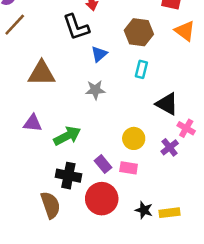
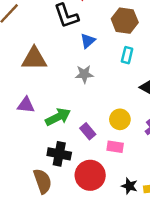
purple rectangle: (103, 164) -> (88, 131), moved

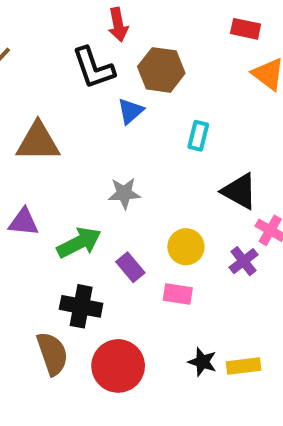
brown hexagon: (125, 21) -> (161, 70), moved
gray star: (84, 74) -> (124, 193), moved
red circle: (90, 175) -> (118, 366), moved

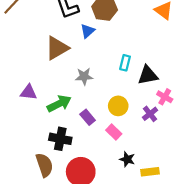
cyan rectangle: (198, 136) -> (125, 63), moved
brown triangle: (38, 142) -> (57, 48), moved, turned -30
black triangle: (239, 191) -> (148, 75), turned -40
pink rectangle: (178, 294) -> (114, 132), turned 35
black star: (202, 362) -> (127, 159), moved

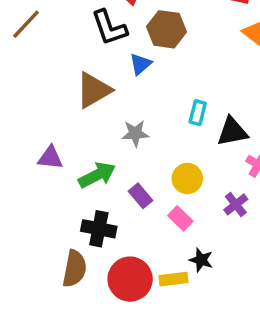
purple cross: (150, 114) -> (236, 204), moved
brown semicircle: (44, 165) -> (75, 269), turned 30
yellow rectangle: (150, 172) -> (173, 279), moved

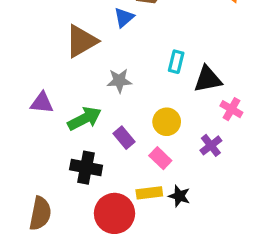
brown semicircle: (75, 269) -> (40, 213), moved
yellow rectangle: (173, 279) -> (149, 193), moved

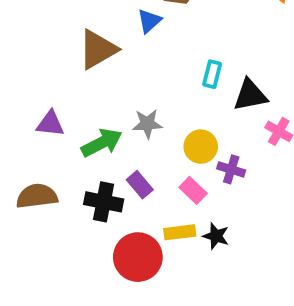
gray star: (119, 81) -> (147, 124), moved
purple rectangle: (124, 138) -> (140, 185), moved
purple cross: (211, 145) -> (231, 169), moved, turned -35
brown semicircle: (40, 213) -> (37, 196), moved, turned -108

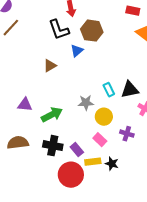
brown triangle: (98, 49) -> (50, 66), size x0.6
cyan rectangle: (212, 74) -> (109, 90), moved, turned -40
gray star: (147, 124) -> (86, 103), moved
purple cross: (231, 169) -> (127, 134), moved
purple rectangle: (140, 185) -> (77, 150), moved

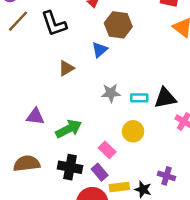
black L-shape: (59, 30) -> (54, 24), moved
cyan rectangle: (109, 90) -> (139, 98), turned -64
gray star: (86, 103) -> (111, 93), moved
purple cross: (127, 134) -> (166, 176), moved
pink rectangle: (100, 140) -> (107, 150), moved

